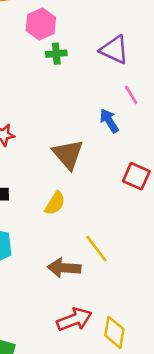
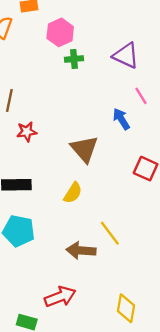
red arrow: (74, 319) -> (60, 297), moved

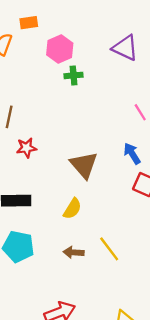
purple triangle: (126, 55) -> (125, 48), moved
blue arrow: (121, 119) -> (132, 154), moved
brown arrow: (81, 251) -> (74, 252), moved, size x0.7

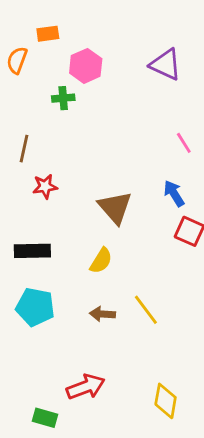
green cross: (74, 75) -> (63, 98), moved

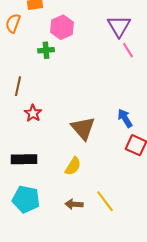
purple triangle: (166, 64) -> (119, 26), turned 35
pink line: (184, 143) -> (128, 50), moved
red star: (45, 186) -> (33, 113), turned -30

